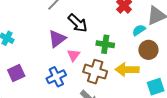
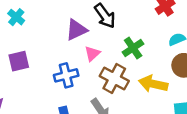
green cross: (105, 44) -> (133, 48), turned 36

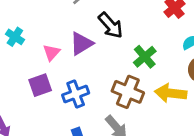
pink triangle: (92, 54) -> (51, 52), moved
purple square: (19, 61) -> (40, 85), moved

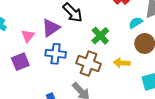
yellow arrow: (171, 93) -> (122, 63), size x0.7
blue cross: (76, 94) -> (56, 54), moved, turned 30

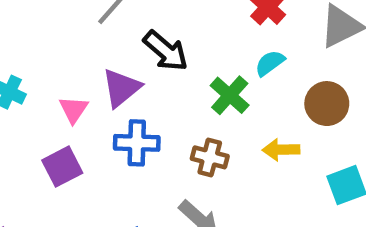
cyan semicircle: (136, 23) -> (270, 63), moved
brown cross: (89, 63) -> (210, 157), size x0.7

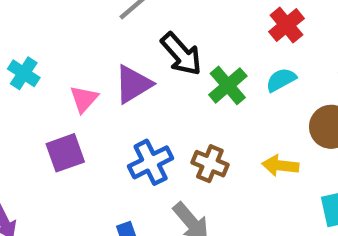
green cross: (230, 95) -> (228, 85), moved
blue cross: (137, 143) -> (151, 162), moved, turned -36

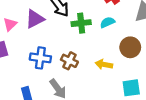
green cross: (228, 85) -> (81, 23), turned 30
blue cross: (151, 162) -> (40, 58), turned 30

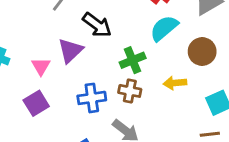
cyan semicircle: (107, 22) -> (164, 28), size x1.5
green cross: (81, 23) -> (133, 60), moved

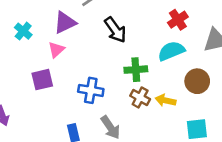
purple triangle: (70, 50) -> (65, 23), moved
brown cross: (130, 91) -> (140, 97), moved

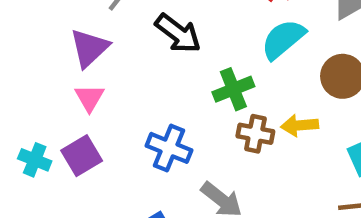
cyan cross: (23, 31) -> (35, 160), moved
blue cross: (91, 90) -> (169, 148), turned 30

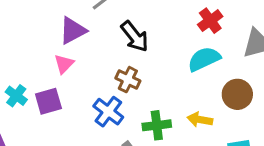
green cross: (233, 89) -> (157, 125), moved
brown cross: (255, 134) -> (128, 80), moved

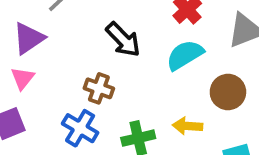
black arrow: (135, 36) -> (123, 40), moved

